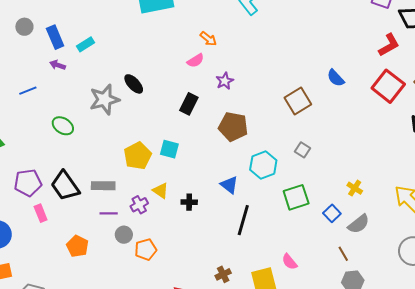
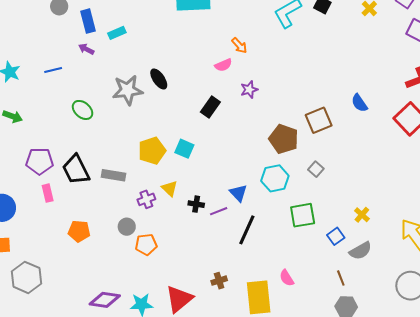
brown pentagon: (233, 127) -> (284, 139), moved
purple line: (109, 213) -> (219, 211), moved, turned -30
orange pentagon: (77, 246) -> (79, 231), turned -30

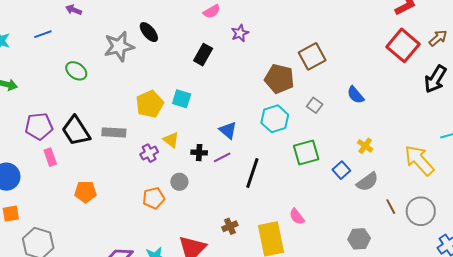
blue semicircle: (359, 103) -> (356, 95), moved
blue triangle: (238, 193) -> (228, 130), moved
gray circle: (127, 227) -> (179, 182), moved
brown line: (341, 278) -> (391, 207), moved

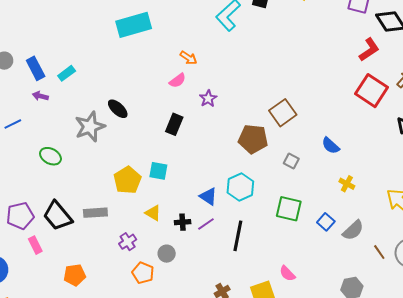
cyan hexagon: (275, 119) -> (240, 187), moved
yellow cross: (365, 146) -> (347, 184), moved
green square: (306, 152) -> (289, 209), turned 36
purple cross: (149, 153) -> (128, 242), moved
orange pentagon: (154, 198) -> (143, 273), turned -30

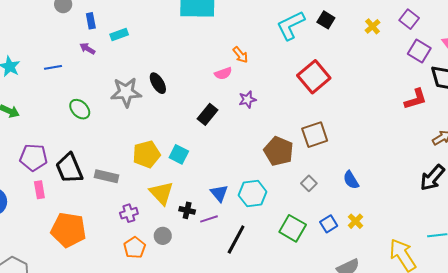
blue rectangle: (36, 68) -> (91, 21), size x0.7
red square: (372, 91) -> (314, 77), moved
yellow triangle: (153, 213) -> (161, 193), size x1.5
blue square: (326, 222) -> (329, 224), moved
orange pentagon: (75, 275) -> (69, 230), size x1.6

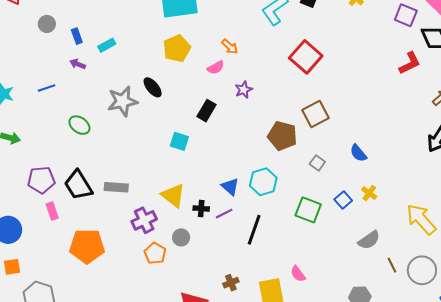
yellow pentagon: (146, 154) -> (177, 48), moved
cyan square: (179, 154) -> (179, 141), moved
purple cross: (129, 213) -> (144, 220), size x1.4

